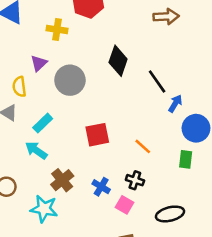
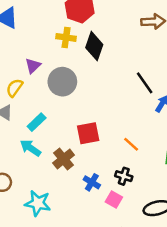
yellow cross: (57, 29) -> (66, 37), moved
black diamond: (118, 61) -> (94, 46), moved
yellow semicircle: (19, 87) -> (14, 88), turned 42
brown cross: (62, 180) -> (64, 159), moved

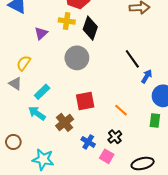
purple triangle: (33, 66) -> (41, 33), moved
gray circle: (62, 82) -> (77, 58), moved
black cross: (124, 176) -> (115, 137), turned 32

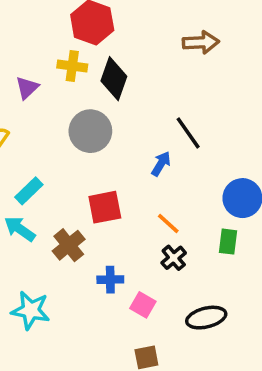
blue arrow: (147, 76) -> (161, 164), moved
black cross: (115, 137) -> (174, 258), moved
blue cross: (88, 142) -> (110, 280), turned -32

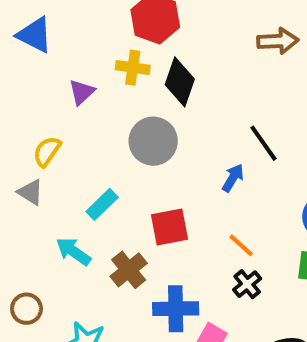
cyan rectangle: (29, 191) -> (102, 204), moved
blue cross: (110, 280) -> (176, 309), size x1.5

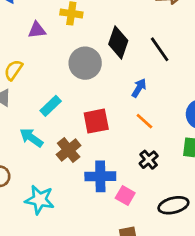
black diamond: (180, 82) -> (118, 42), moved
purple triangle: (82, 92) -> (37, 30), turned 36
black line: (264, 143) -> (160, 49), moved
orange line: (241, 245) -> (144, 121), moved

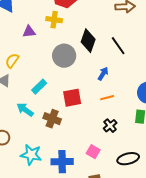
orange line: (144, 121) -> (107, 98), turned -56
brown cross: (69, 150) -> (52, 119), turned -30
blue cross: (100, 176) -> (62, 162), moved

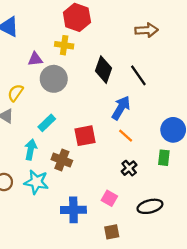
gray circle: (64, 56) -> (54, 79), moved
blue arrow: (103, 74) -> (121, 108), size x1.5
orange line: (107, 98) -> (126, 136), turned 56
cyan arrow: (25, 110) -> (31, 150), turned 66
cyan star: (31, 155) -> (36, 182), moved

